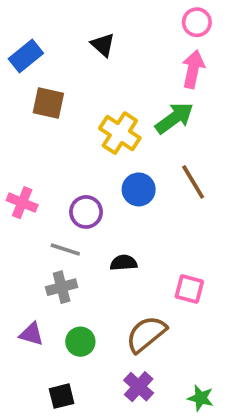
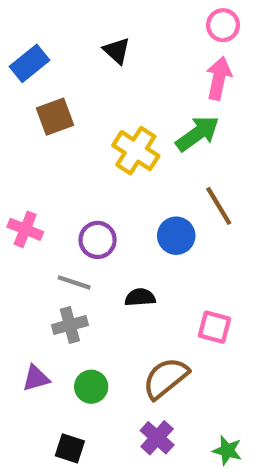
brown square: (48, 103) -> (55, 117), turned -32
blue circle: (139, 189) -> (176, 236), moved
purple triangle: (32, 334) -> (36, 378), turned -32
black square: (62, 396) -> (70, 448), turned 32

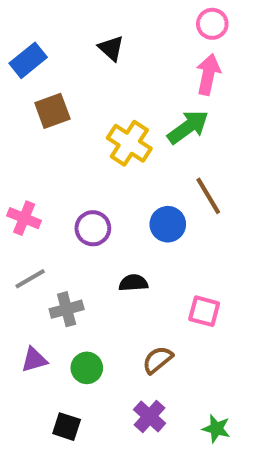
gray line: (74, 282) -> (30, 279), moved, turned -48
brown semicircle: (166, 378) -> (158, 360), size x0.7

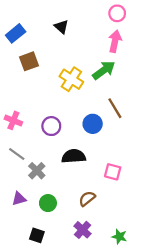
gray line: (30, 279) -> (17, 154), turned 66
black semicircle: (133, 283) -> (74, 156), size x1.5
gray cross: (67, 309) -> (37, 171), turned -30

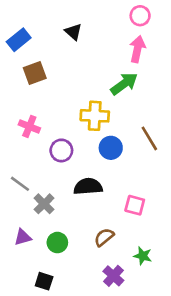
yellow cross: (71, 79) -> (95, 116), moved, turned -30
brown line: (115, 108) -> (149, 138), moved
pink cross: (13, 120) -> (29, 126), moved
purple cross: (83, 230) -> (113, 276), moved
green star: (119, 237) -> (143, 256), moved

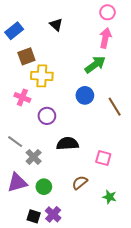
yellow cross: (95, 116) -> (42, 76), moved
blue circle: (111, 148) -> (85, 95), moved
purple triangle: (23, 237) -> (17, 183), size x1.5
purple cross: (113, 276) -> (53, 214), moved

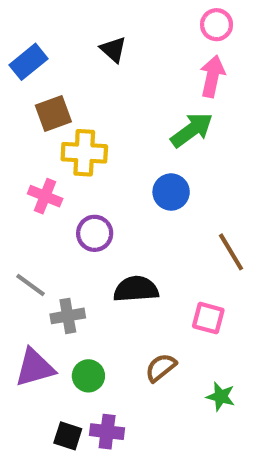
brown line: (115, 107) -> (231, 252), moved
gray cross: (34, 157) -> (68, 316), turned 35
purple cross: (53, 214) -> (107, 432), turned -35

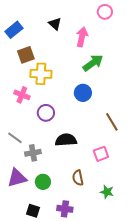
pink arrow: (212, 76) -> (82, 37), moved
pink square: (208, 318) -> (101, 154), turned -35
brown semicircle: (161, 368) -> (78, 178), turned -63
purple cross: (107, 432) -> (65, 209), moved

